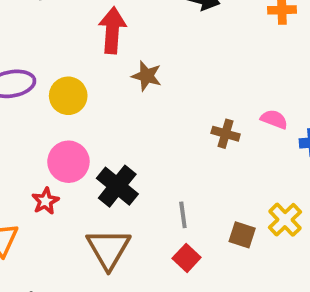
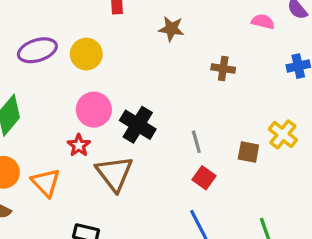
brown star: (147, 76) -> (171, 29), moved
pink semicircle: (274, 119) -> (263, 22), moved
brown triangle: (108, 249) -> (114, 173), moved

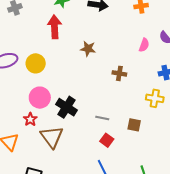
pink semicircle: (263, 22) -> (144, 45), turned 96
yellow cross: (283, 134) -> (155, 98), moved, turned -30
gray line: (196, 142) -> (102, 118), turned -64

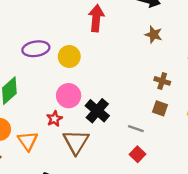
brown star: (88, 49) -> (154, 35), moved
brown square: (134, 125) -> (160, 108), moved

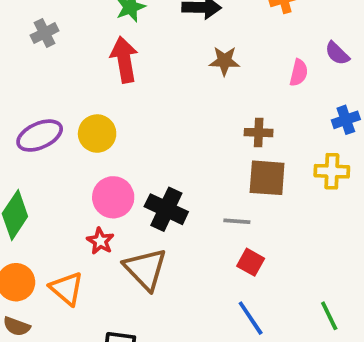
brown square: (160, 108) -> (267, 178), size x1.5

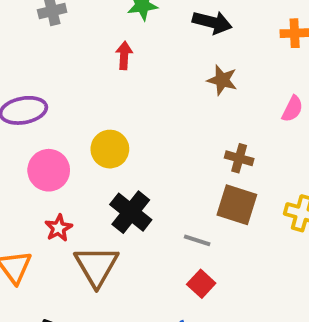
red arrow: (124, 60) -> (124, 56), size x0.6
yellow circle: (97, 134) -> (110, 149), moved
pink circle: (113, 197) -> (49, 170), moved

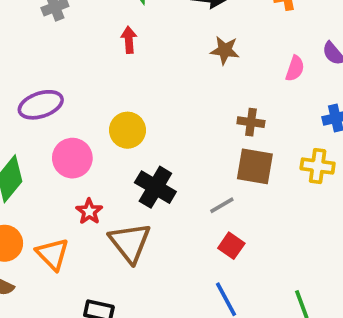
gray line: (197, 240) -> (222, 205), turned -40

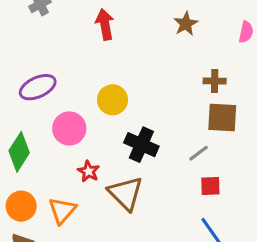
red arrow: (129, 40) -> (105, 24), size x1.4
brown star: (225, 50) -> (186, 24), turned -30
red square: (231, 246) -> (210, 186), turned -30
orange triangle: (53, 254) -> (62, 210), turned 32

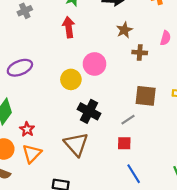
brown cross: (215, 81) -> (140, 53), moved
pink circle: (69, 128) -> (94, 64), moved
red star: (89, 171) -> (27, 129), moved
red square: (210, 186) -> (124, 143), moved

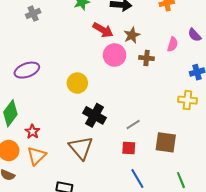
red arrow: (69, 27) -> (103, 30), moved, turned 126
pink circle: (94, 64) -> (115, 55), moved
brown square: (146, 96) -> (166, 142), moved

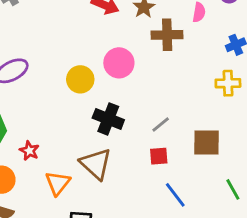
pink circle: (115, 55) -> (119, 63), moved
brown cross: (147, 58) -> (167, 35), size x1.5
orange triangle: (37, 156) -> (58, 183), moved

